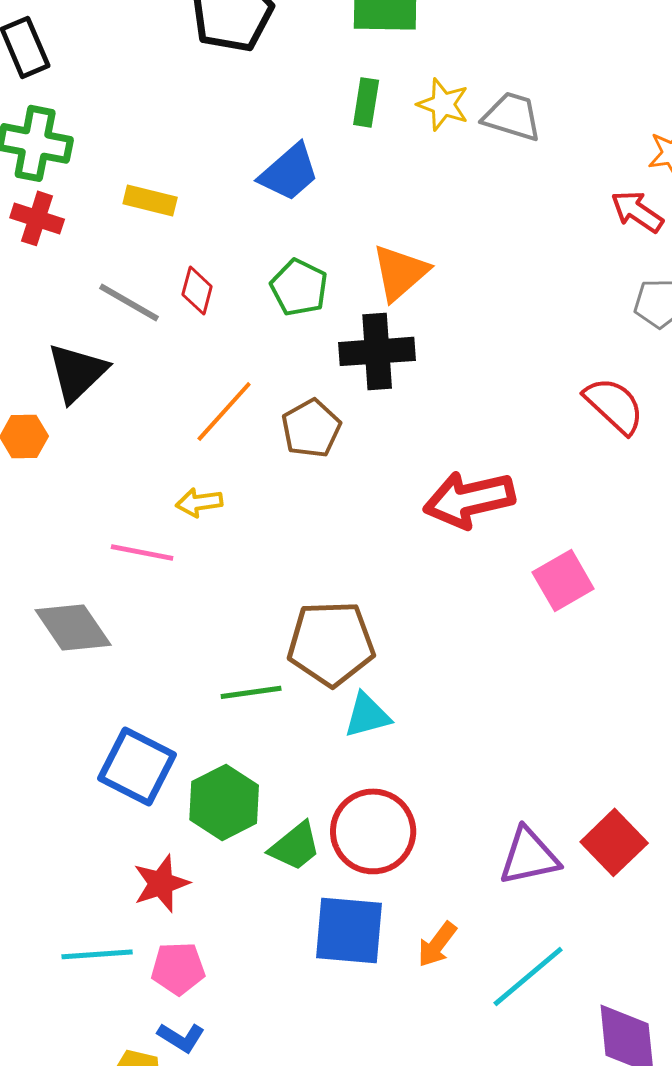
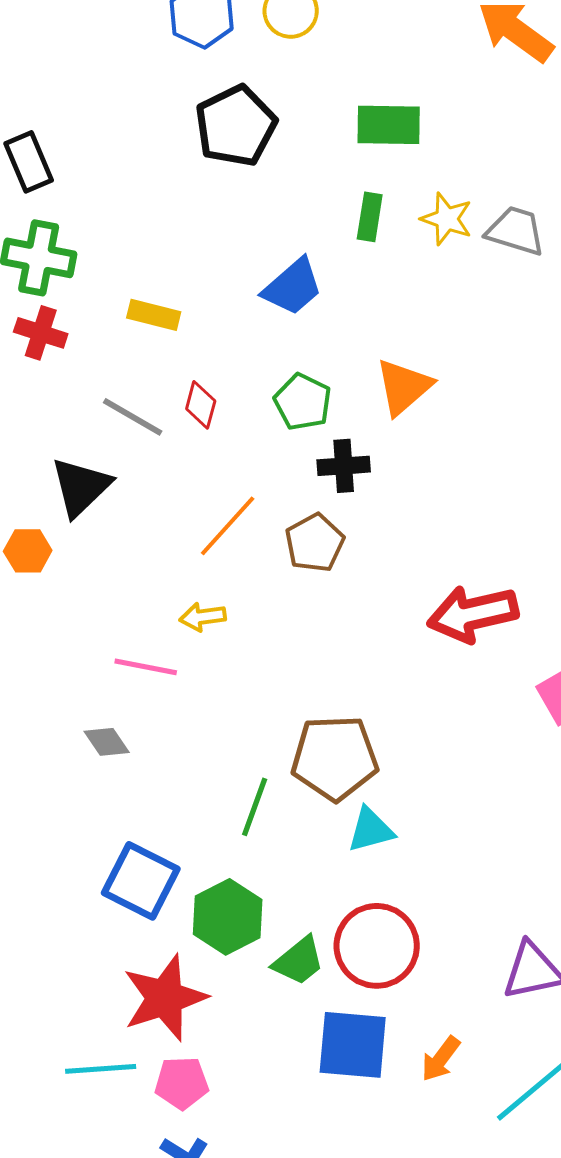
black cross: (377, 351) -> (344, 466), moved, size x0.7
gray diamond: (73, 627) -> (107, 742), moved, size x0.6
green line: (251, 692) -> (255, 807), turned -62
red star: (161, 883) -> (165, 998), size x1.5

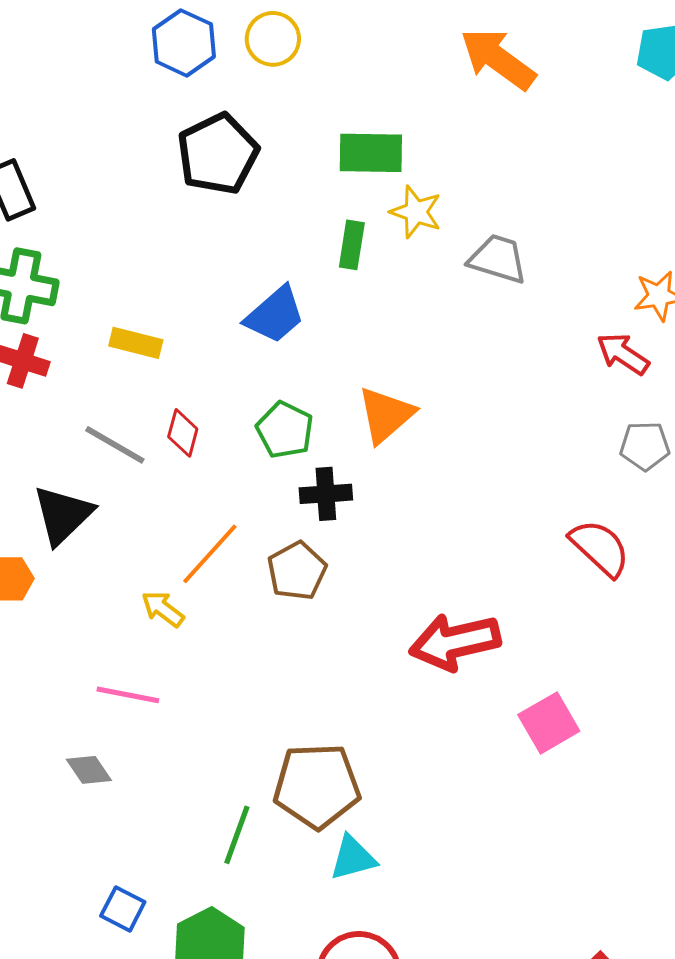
yellow star: (447, 219) -> (416, 212), moved
yellow arrow: (203, 617) -> (163, 609), moved, turned 45
blue square: (141, 881) -> (123, 909), size x0.6

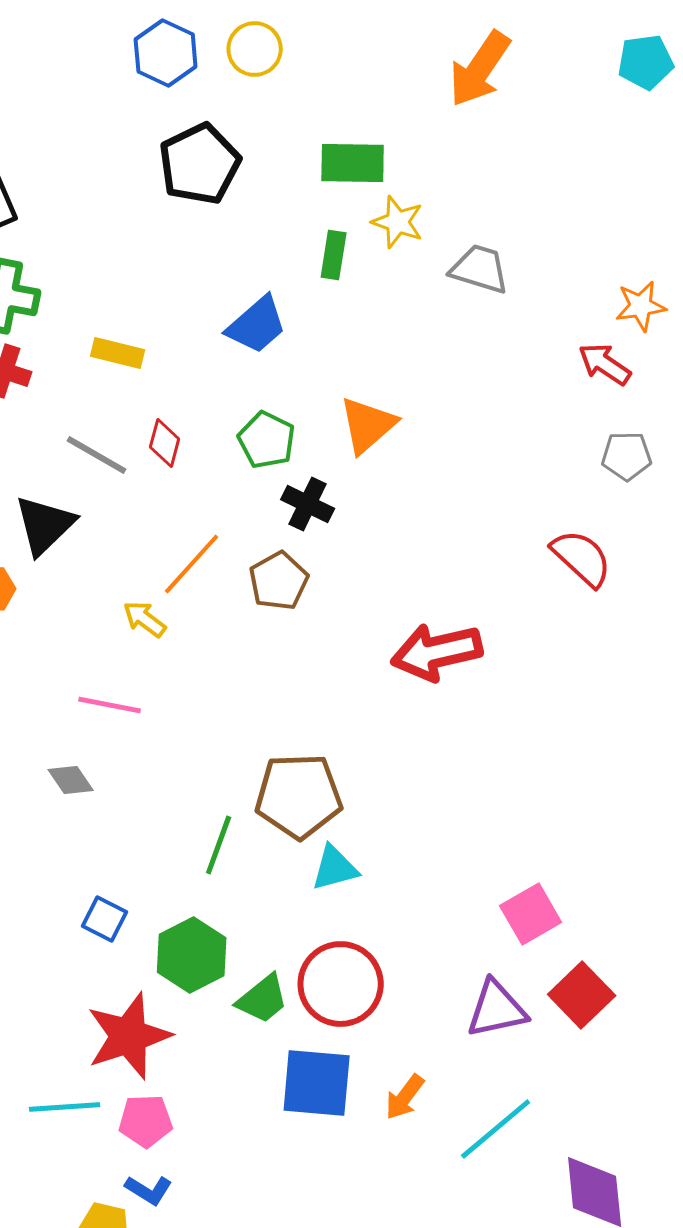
orange arrow: (498, 59) -> (480, 69), turned -92
black cross: (326, 494) -> (308, 504), turned 30
pink square: (549, 723) -> (531, 914), moved

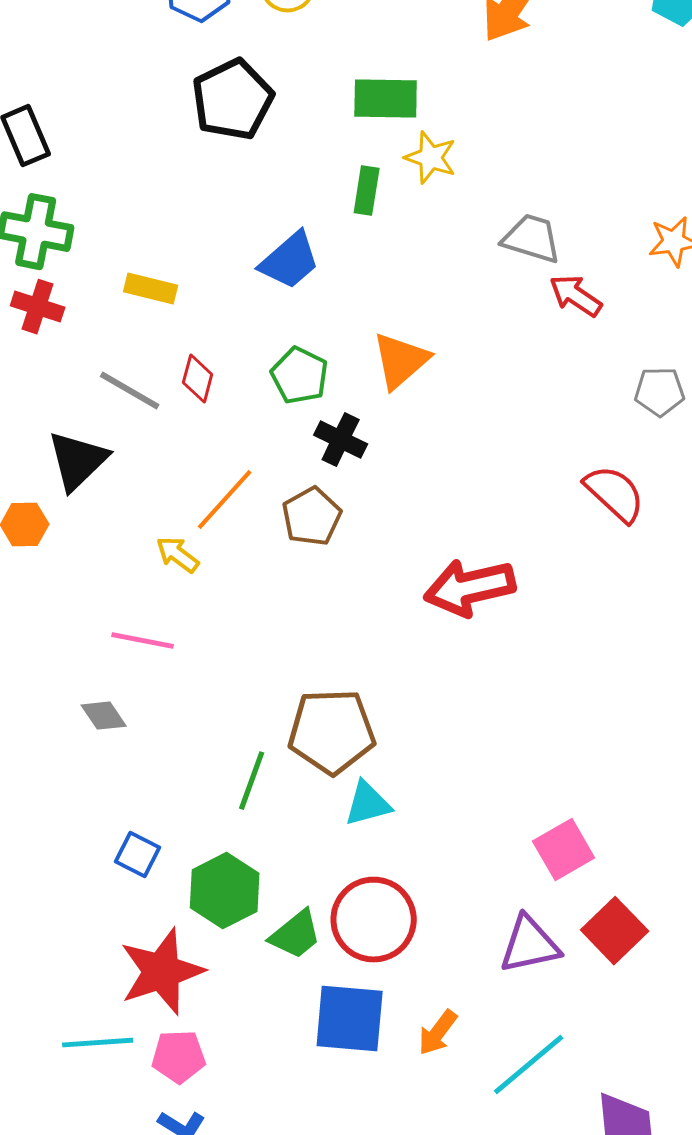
gray trapezoid: (480, 269) -> (532, 239), moved
red arrow: (605, 364) -> (576, 296), moved

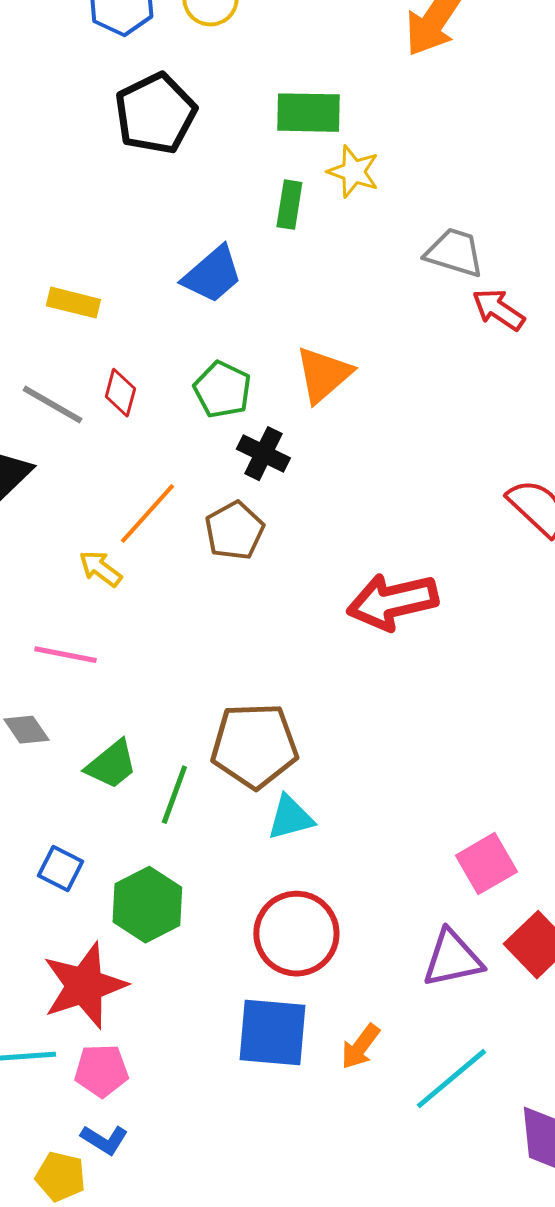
green trapezoid: (296, 935) -> (111, 765), moved

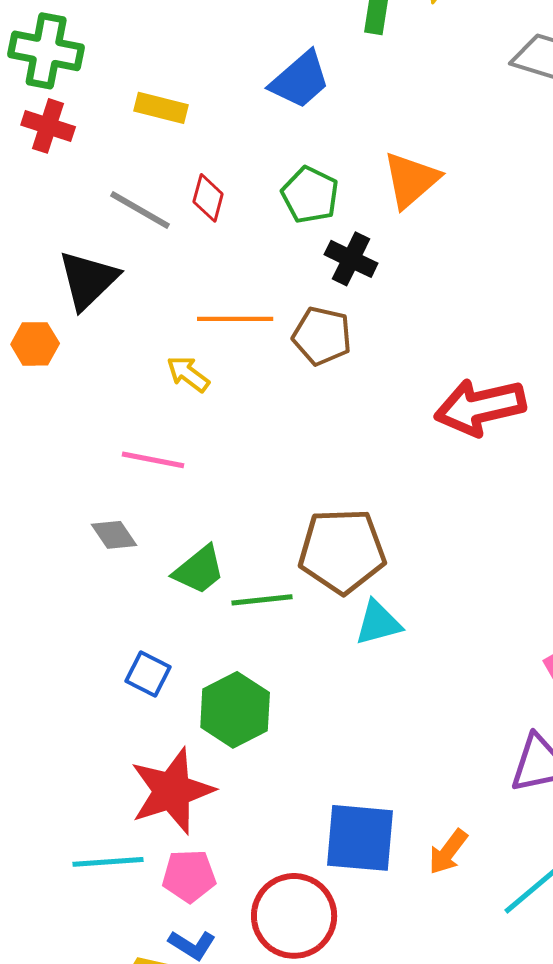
orange line: (147, 514) -> (235, 319), turned 48
brown pentagon: (234, 531) -> (322, 336), turned -30
green line: (174, 795) -> (262, 600), turned 64
red circle: (296, 934) -> (294, 916), moved

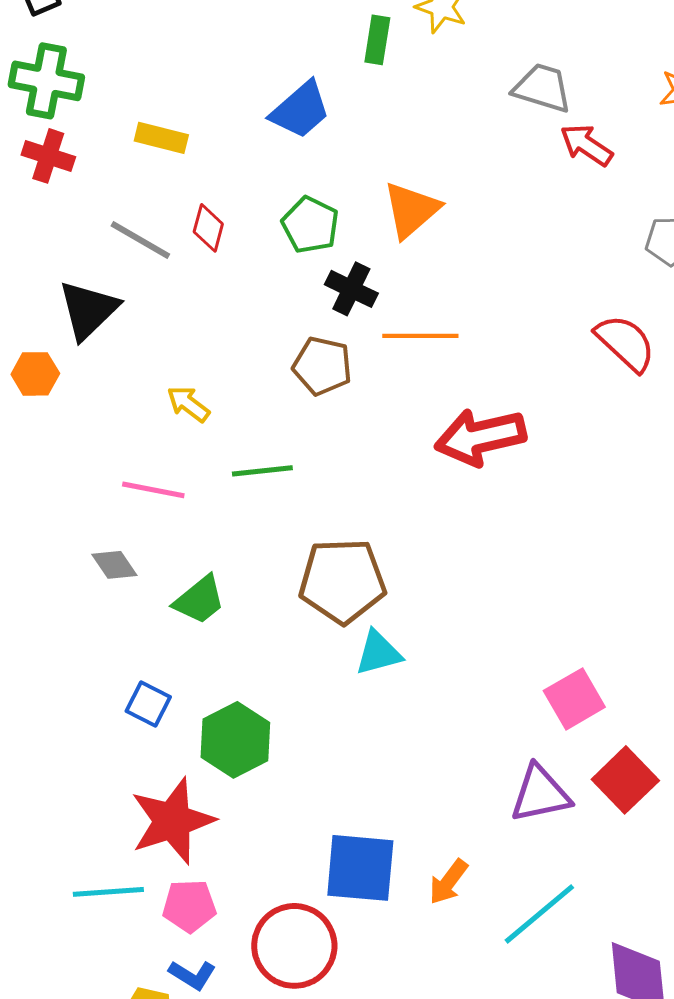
orange line: (235, 319) -> (420, 336), moved
green line: (262, 600) -> (262, 471), moved

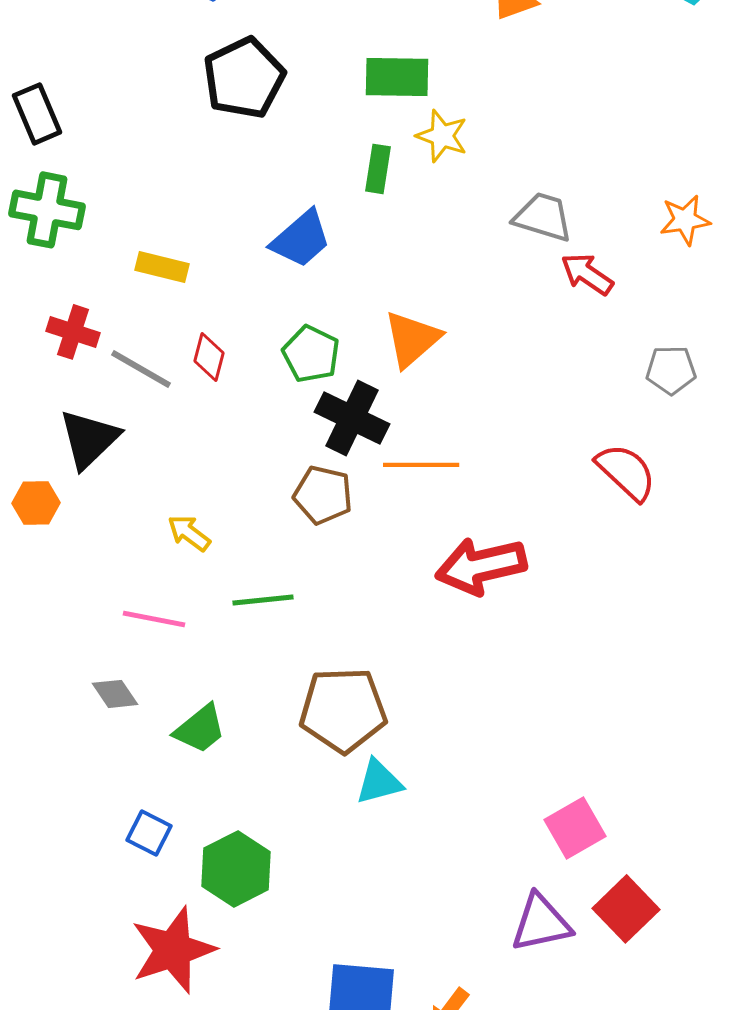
red cross: (48, 156) -> (73, 332), moved
black cross: (351, 289) -> (352, 418), size x1.4

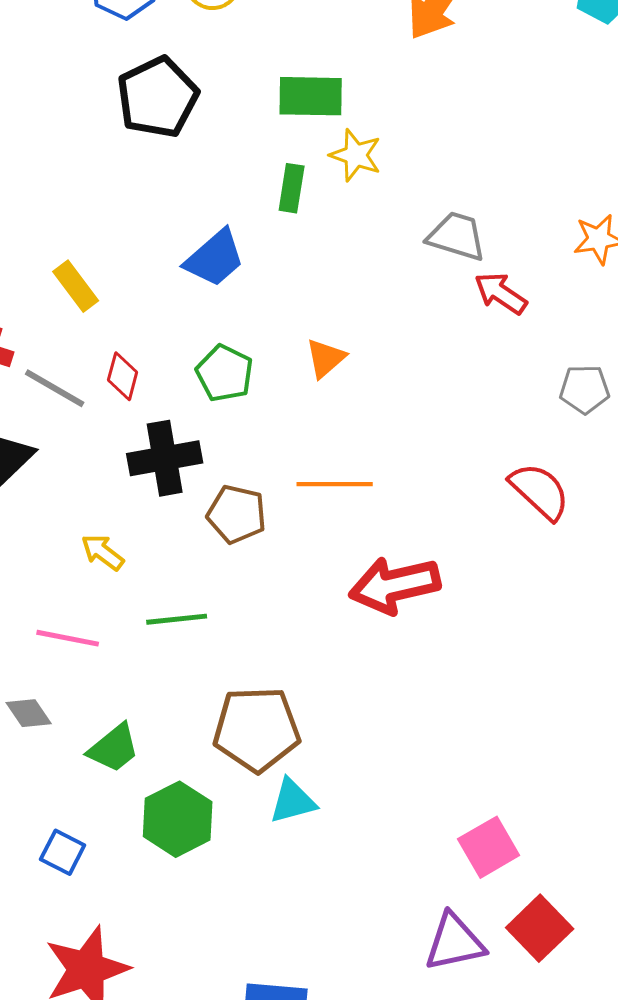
yellow rectangle: (162, 267) -> (76, 286), turned 39
orange triangle: (412, 339) -> (326, 358), size x0.7
black cross: (352, 418) -> (165, 458), moved, turned -36
green hexagon: (236, 869) -> (178, 819), moved

